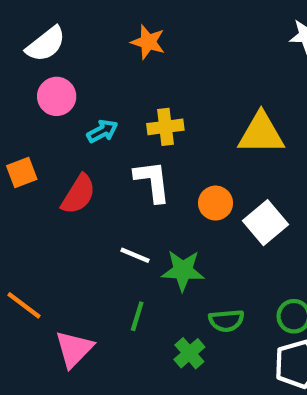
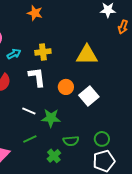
green line: (137, 316) -> (30, 139), turned 48

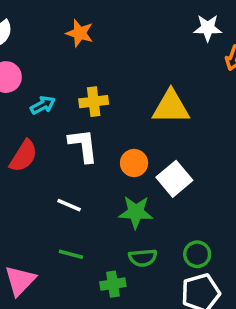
green star: (51, 118) -> (136, 212), moved
green line: (30, 139) -> (71, 254), turned 40
green cross: (54, 156) -> (113, 284), turned 32

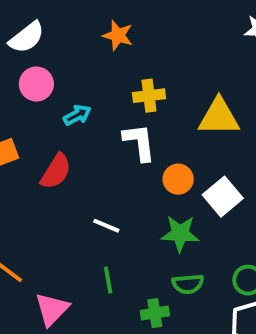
yellow cross: (94, 102) -> (149, 96), moved
white L-shape: (83, 145) -> (139, 142), moved
green line: (71, 254) -> (108, 280), turned 65

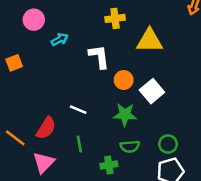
yellow cross: (149, 96) -> (115, 18), moved
red semicircle: (56, 171) -> (46, 128), moved

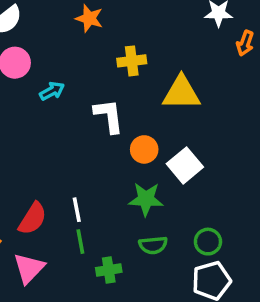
white line: (78, 110) -> (77, 210), moved, turned 56
green cross: (109, 165) -> (109, 270), moved

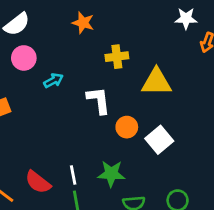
green star: (146, 199) -> (111, 174), moved
red semicircle: (33, 219) -> (38, 182), turned 96

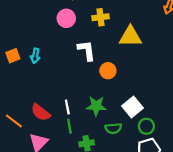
pink circle: (24, 58) -> (66, 18), moved
cyan arrow: (53, 81) -> (35, 56), moved, turned 128
white square: (159, 140) -> (133, 107), moved

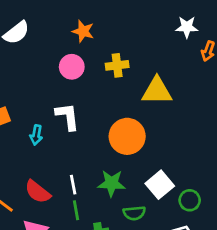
white L-shape: (87, 50) -> (67, 116), moved
cyan arrow: (35, 56) -> (36, 135), moved
orange circle: (108, 71) -> (127, 136), size x1.6
green circle: (146, 126) -> (190, 200), moved

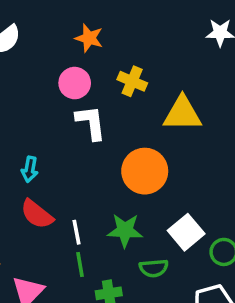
yellow cross: (117, 65) -> (132, 81), turned 30
white L-shape: (67, 116) -> (91, 123), moved
red semicircle: (38, 192) -> (37, 214), moved

